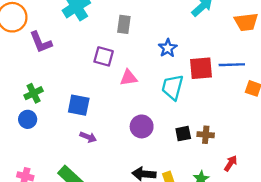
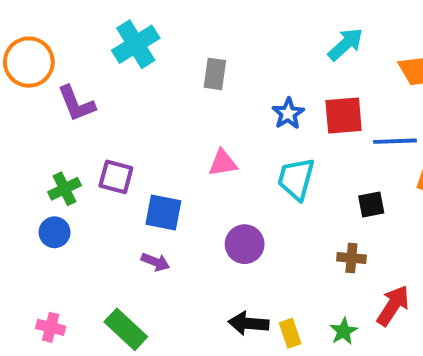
purple square: (104, 56) -> (116, 177), moved
red square: (201, 68) -> (344, 115), moved
blue square: (79, 105) -> (163, 212), moved
black square: (183, 134) -> (371, 205), moved
red arrow: (231, 163) -> (393, 306), size x1.5

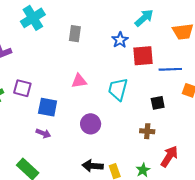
blue star: (288, 114) -> (120, 40), moved

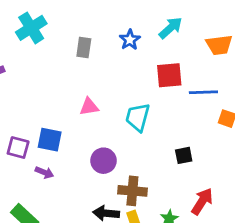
blue star: (120, 40) -> (130, 40), moved
purple square: (22, 88) -> (18, 148), moved
black square: (158, 103) -> (184, 155), moved
brown cross: (147, 131) -> (132, 191), moved, size x1.5

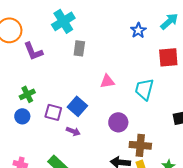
gray rectangle: (84, 48) -> (79, 48), moved
blue square: (50, 140) -> (77, 106), turned 30

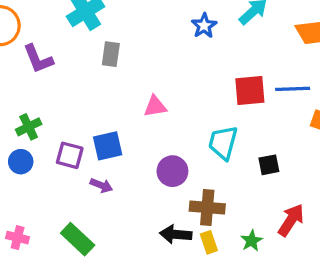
red square: (168, 57) -> (250, 91), moved
cyan trapezoid: (144, 89) -> (223, 143), moved
blue square: (77, 106) -> (108, 146), turned 36

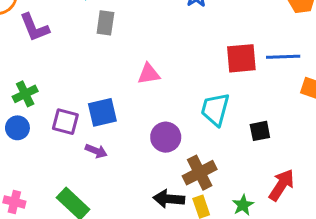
brown cross: (207, 208) -> (200, 173), turned -32

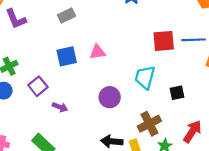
gray rectangle: (105, 23) -> (67, 16), turned 56
blue square: (102, 112) -> (67, 56), moved
purple square: (65, 122) -> (38, 86), turned 36
brown cross: (200, 173) -> (149, 124), moved

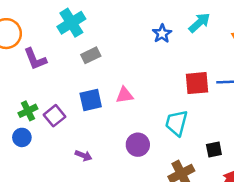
purple square: (38, 86) -> (54, 116), moved
black square: (177, 93) -> (214, 150), moved

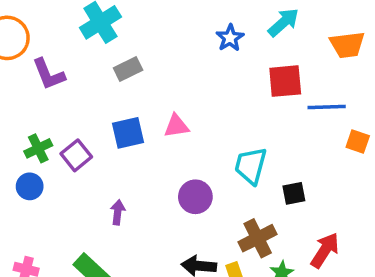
red square: (197, 83) -> (285, 81), moved
black square: (214, 150) -> (294, 193), moved
purple arrow: (83, 156) -> (118, 212), turned -105

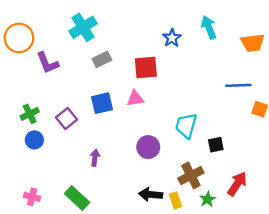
cyan arrow: (283, 22) -> (209, 27), turned -70
red square: (285, 81) -> (146, 68), moved
green cross: (38, 148) -> (30, 114), moved

